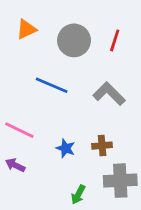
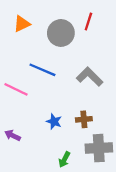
red line: (115, 40) -> (88, 21), moved
pink line: (19, 130) -> (16, 89), moved

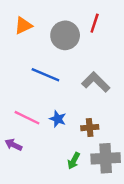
pink line: (16, 89) -> (27, 118), moved
blue star: (54, 122) -> (58, 119), moved
green arrow: (64, 160) -> (74, 161), moved

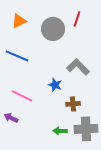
blue line: (45, 75) -> (17, 56), moved
blue star: (58, 119) -> (55, 85), moved
green arrow: (74, 161) -> (60, 131), turned 64

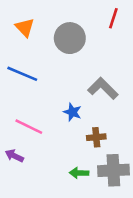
red line: (77, 19) -> (113, 18), moved
orange triangle: (19, 21) -> (25, 27), turned -49

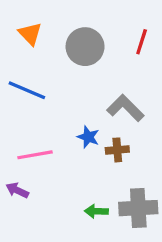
red line: (113, 18) -> (142, 42), moved
pink line: (29, 127) -> (35, 155), turned -36
brown cross: (96, 137) -> (117, 150), moved

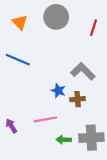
gray circle: (85, 47) -> (56, 17), moved
pink line: (35, 155) -> (45, 119), moved
purple arrow: (17, 190) -> (11, 126), turned 32

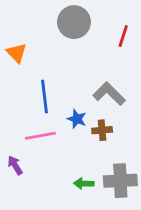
orange triangle: (20, 22) -> (16, 53), moved
blue line: (18, 60) -> (45, 96), moved, turned 60
pink line: (45, 119) -> (40, 136), moved

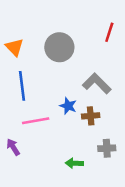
gray circle: (74, 22) -> (59, 47), moved
blue line: (45, 96) -> (22, 86), moved
gray cross: (120, 181) -> (107, 148), moved, size x0.6

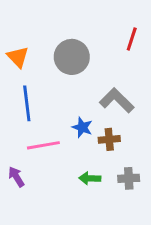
green arrow: (74, 163) -> (90, 178), moved

